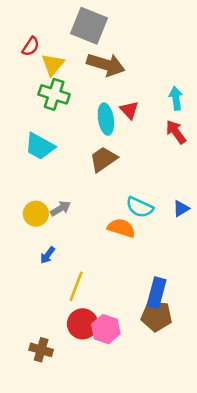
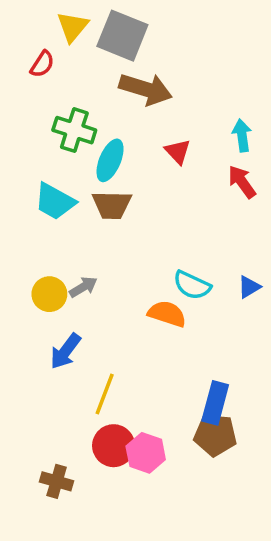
yellow triangle: (53, 65) -> (73, 27), moved
cyan ellipse: (106, 119) -> (110, 160), moved, turned 32
brown trapezoid: (103, 159) -> (112, 205), moved, turned -144
blue arrow: (48, 255) -> (65, 351), size x1.5

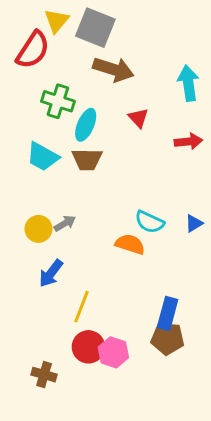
red semicircle: (42, 64) -> (33, 50), size x1.8
cyan arrow: (242, 135) -> (188, 83), moved, size x1.4
red arrow: (242, 182) -> (188, 141), turned 120

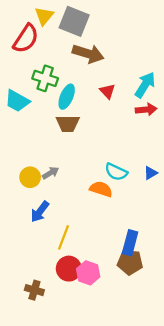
cyan arrow: (188, 83) -> (145, 85), moved, turned 40
cyan trapezoid: (43, 157) -> (17, 101), moved

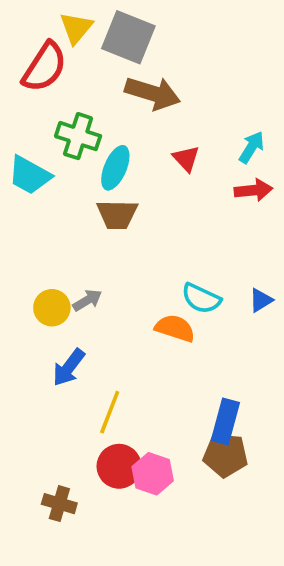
cyan arrow: (145, 85) -> (251, 147), size x0.7

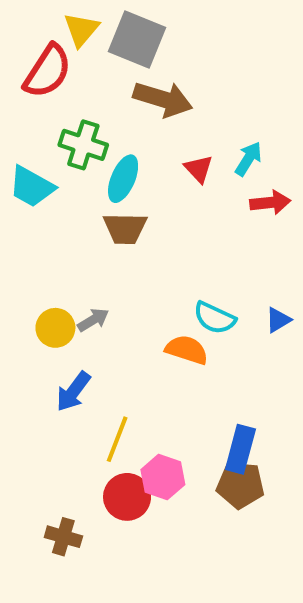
cyan arrow: (251, 147) -> (248, 159), moved
pink hexagon: (153, 474) -> (163, 477), moved

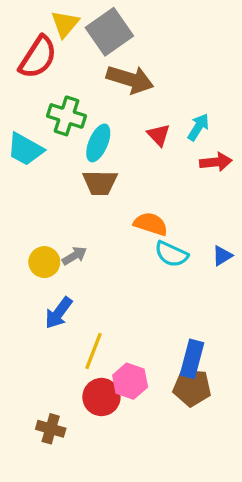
gray square: (137, 39) -> (109, 32), turned 33
orange semicircle: (187, 350) -> (151, 224), moved

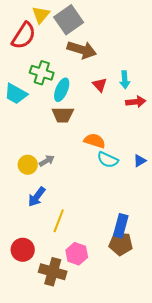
cyan arrow: (198, 127) -> (125, 80), turned 144
pink hexagon: (130, 381) -> (77, 254), moved
red circle: (101, 397) -> (23, 250), moved
brown cross: (51, 429) -> (53, 272), moved, size x1.5

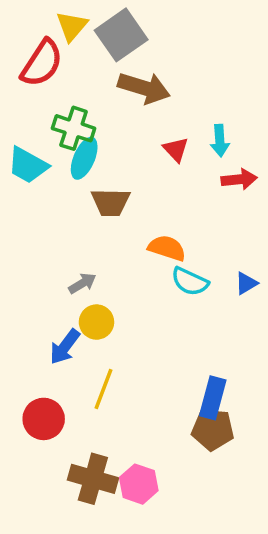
cyan ellipse: (62, 90) -> (84, 158), moved
yellow circle: (28, 165) -> (96, 322), moved
red circle: (23, 250) -> (44, 419), moved
pink hexagon: (77, 254) -> (139, 484), moved

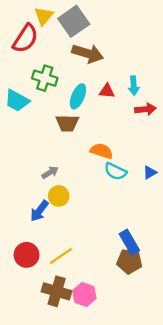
red triangle: (176, 149) -> (107, 91), turned -42
cyan ellipse: (84, 158) -> (78, 96), moved
yellow line: (104, 389) -> (61, 256), moved, turned 35
blue rectangle: (213, 398) -> (129, 242), turned -45

